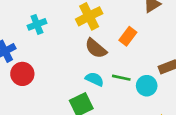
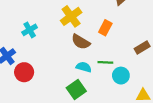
cyan circle: (147, 86) -> (121, 76), moved

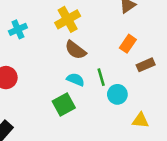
orange rectangle: (105, 28) -> (128, 44), moved
green line: (105, 62) -> (101, 77), turned 64

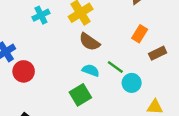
cyan cross: (18, 29) -> (41, 15), moved
green line: (101, 77) -> (115, 67), turned -35

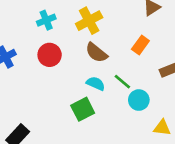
orange rectangle: (140, 34) -> (140, 45), moved
red circle: (24, 71) -> (50, 55), moved

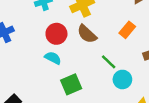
red circle: (50, 55) -> (56, 34), moved
cyan semicircle: (96, 83) -> (53, 58), moved

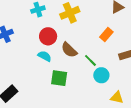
brown semicircle: (87, 34) -> (69, 50), moved
green square: (71, 84) -> (59, 78), turned 30

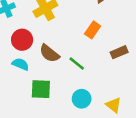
cyan circle: (101, 75) -> (82, 99), moved
yellow triangle: (117, 97) -> (114, 105), turned 32

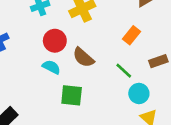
green line: (77, 63) -> (124, 71), moved
cyan circle: (82, 99) -> (139, 93), moved

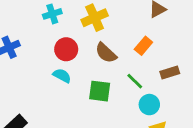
brown semicircle: (83, 57) -> (106, 53), moved
green square: (72, 95) -> (100, 91), moved

